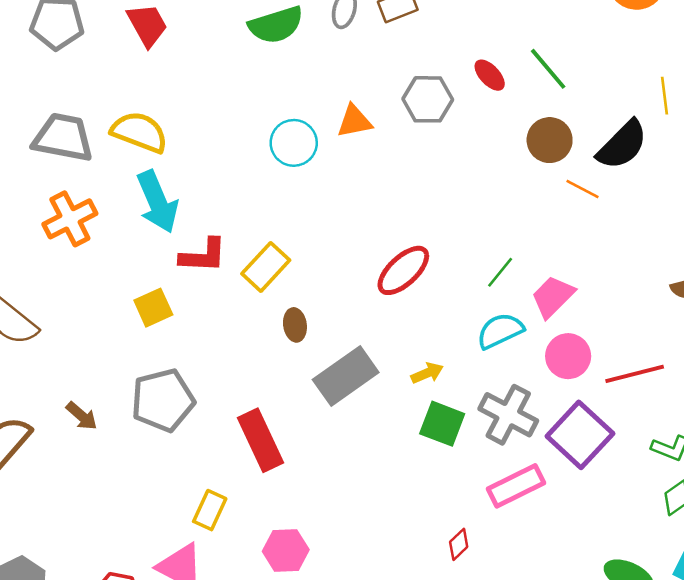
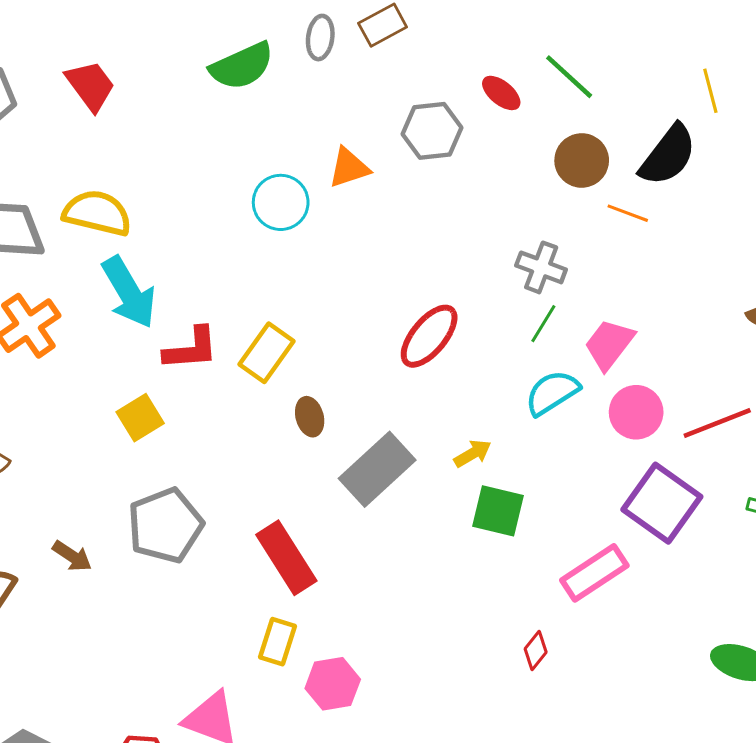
gray cross: (508, 415) -> (541, 267), moved, size x0.7
yellow rectangle: (210, 510) -> (277, 642), moved

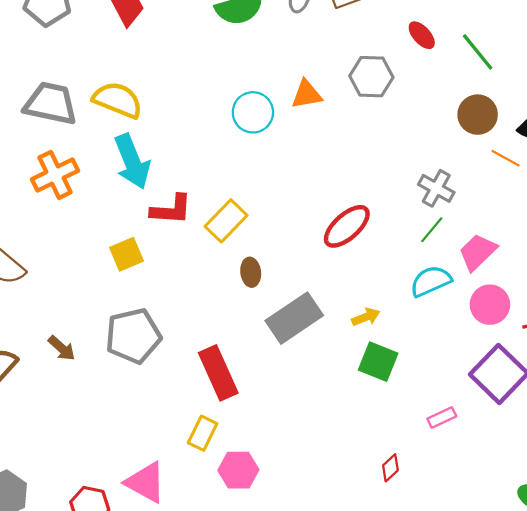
red ellipse: (501, 93) -> (422, 35), moved
pink rectangle: (594, 573) -> (442, 418), size x0.6

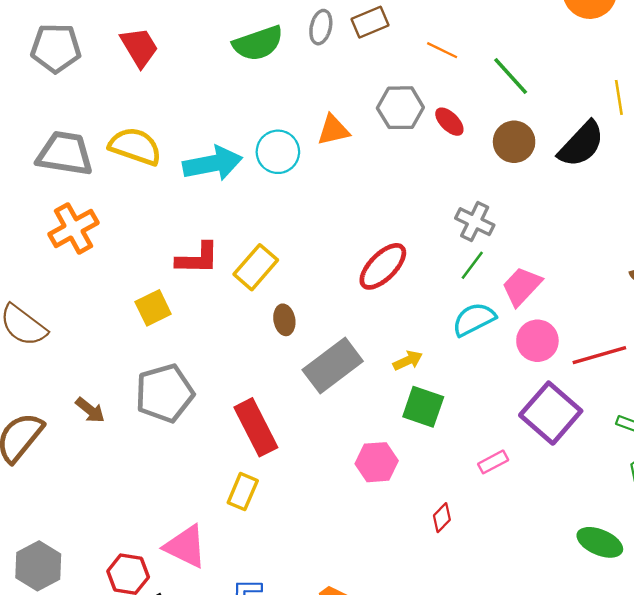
red ellipse: (422, 35) -> (449, 122), moved
orange line: (506, 158) -> (442, 50), moved
cyan arrow: (132, 162) -> (213, 163), moved, turned -76
pink hexagon: (238, 470) -> (377, 462), moved

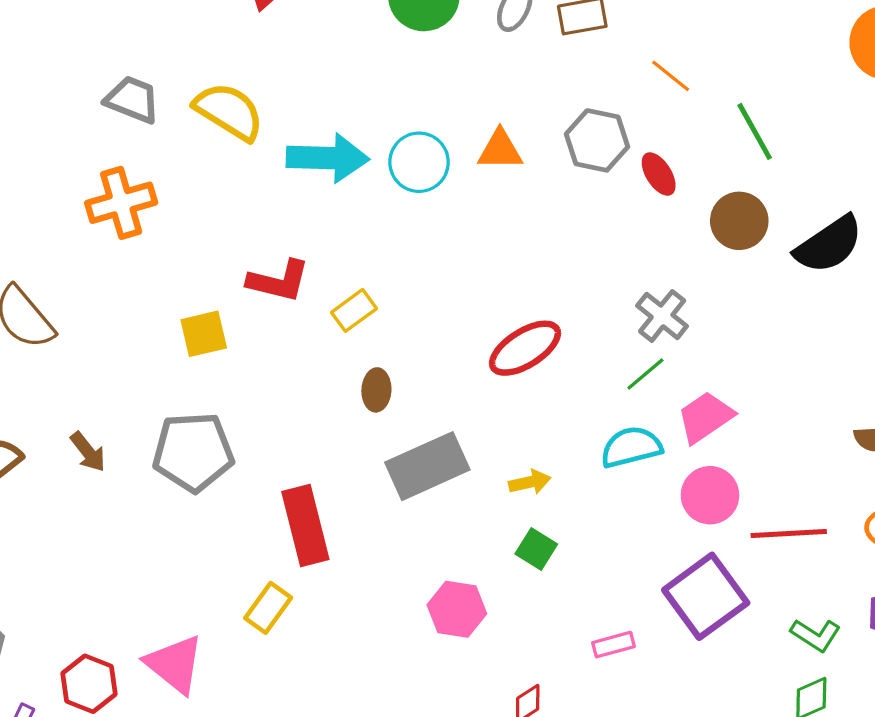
gray trapezoid: (65, 154) -> (132, 100), size x0.7
yellow rectangle: (256, 267) -> (354, 310), size x0.7
green square: (423, 407) -> (536, 549), size x0.7

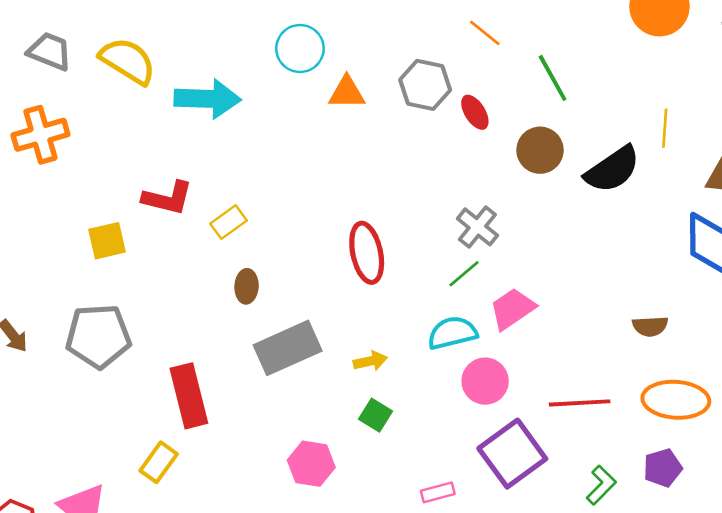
cyan circle: (419, 162) -> (300, 49), moved
red ellipse: (525, 348) -> (367, 253), turned -70
pink circle: (710, 495) -> (485, 381), moved
green L-shape: (816, 635) -> (601, 485), turned -78

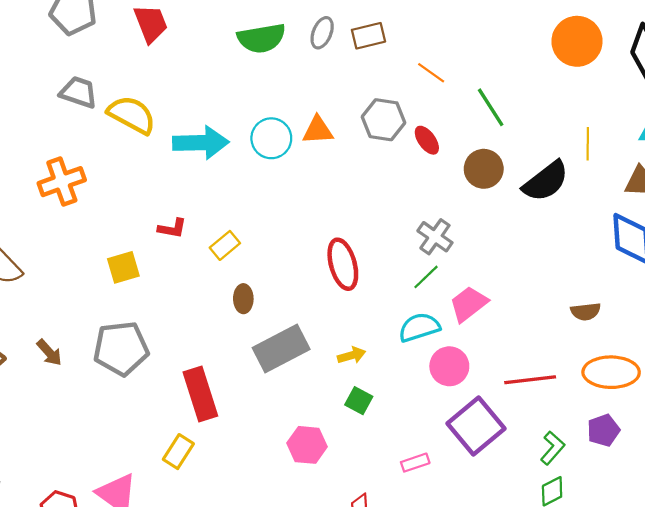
cyan circle: (300, 49) -> (271, 138), moved
gray trapezoid: (50, 51) -> (78, 92), moved
red L-shape: (168, 198) -> (172, 228), size x0.7

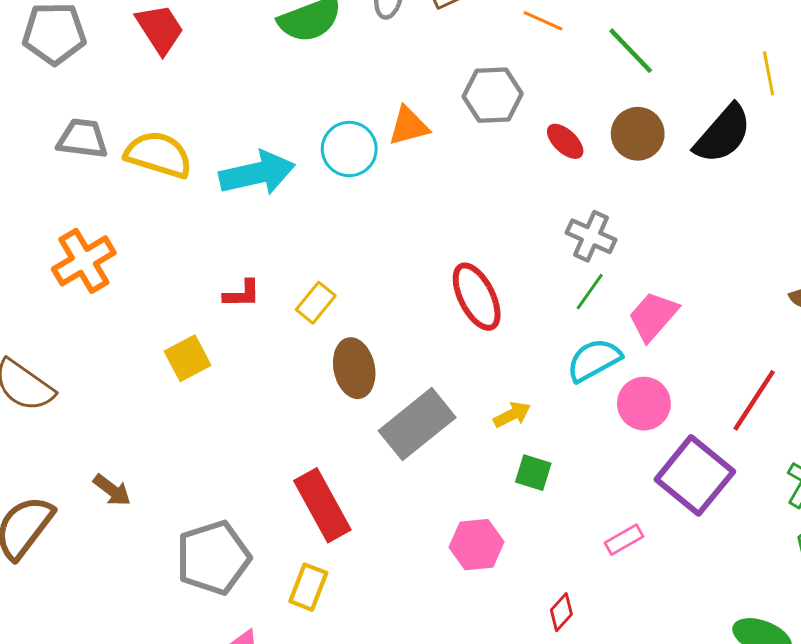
red ellipse: (427, 140) -> (565, 141), moved
brown ellipse: (243, 299) -> (354, 368), size x1.5
gray pentagon: (121, 348) -> (213, 558), moved
red line: (530, 380) -> (754, 400), turned -39

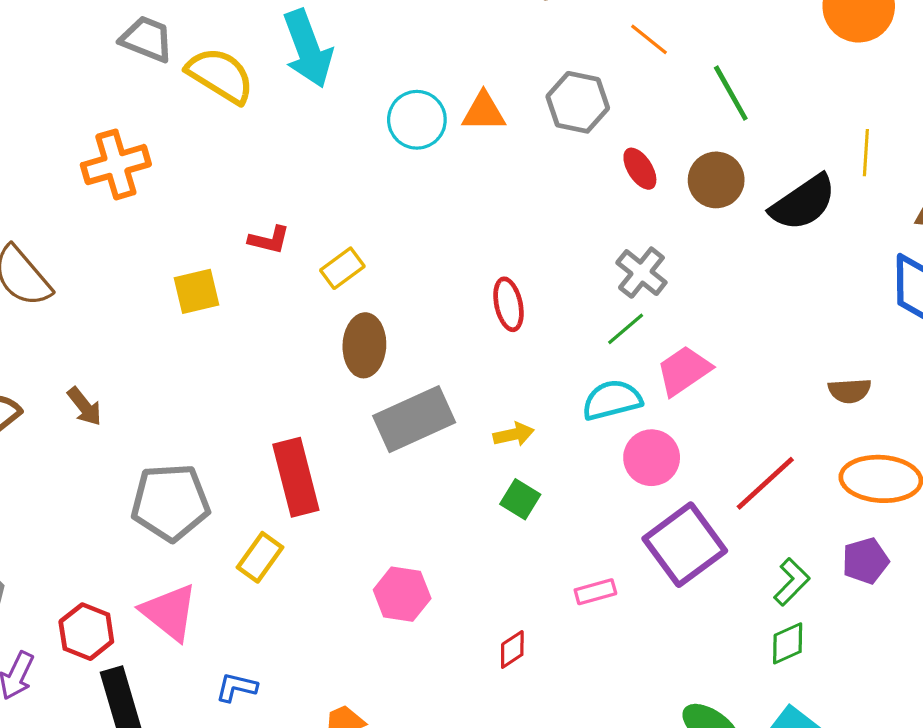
cyan arrow: (257, 173) -> (308, 49), moved, turned 68
red ellipse: (477, 297) -> (508, 304), size x0.7
pink hexagon: (477, 545) -> (402, 594), moved

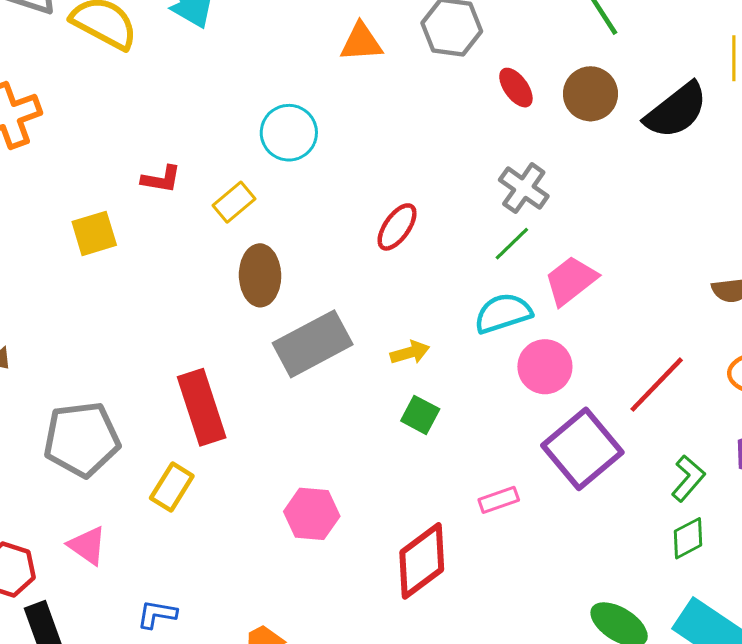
cyan circle: (417, 120) -> (289, 133), moved
red ellipse: (508, 304) -> (397, 227), turned 51
pink triangle: (169, 612) -> (87, 546), size x0.7
red diamond: (512, 649) -> (422, 561), size x2.0

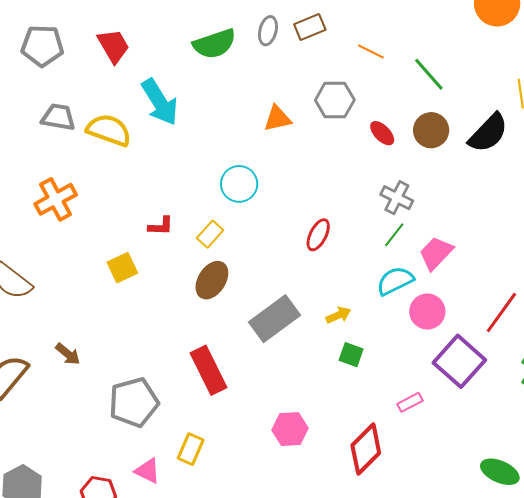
brown ellipse: (260, 275) -> (212, 280), moved, turned 42
yellow rectangle: (172, 487) -> (191, 449), moved

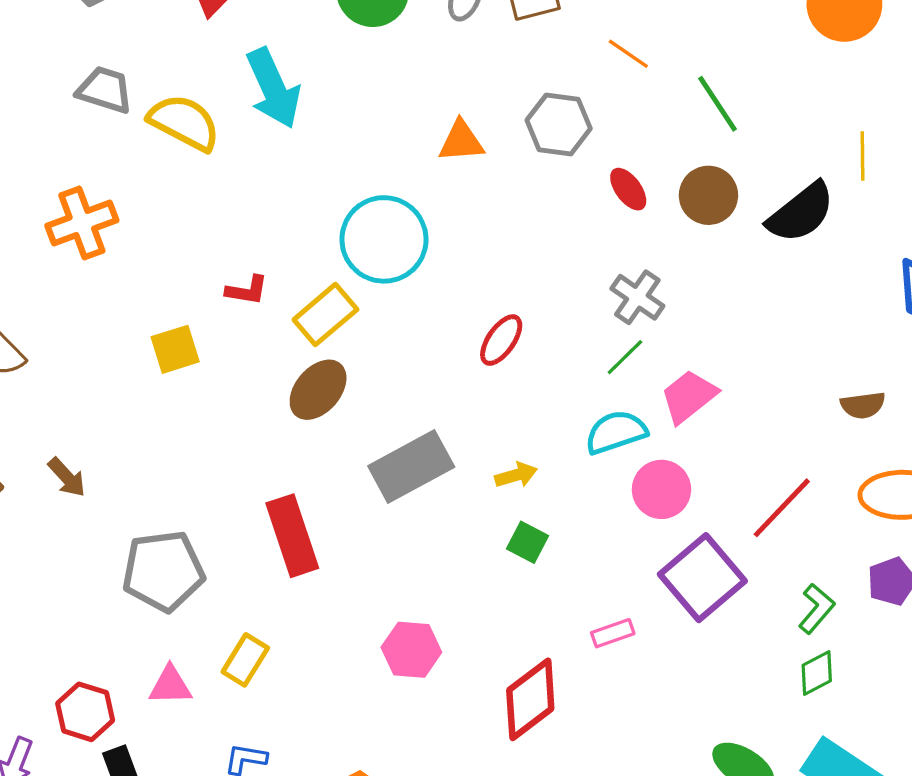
cyan circle: (239, 184) -> (384, 239), size x1.4
yellow rectangle: (210, 234) -> (325, 315), size x1.4
pink triangle: (148, 471) -> (170, 686), turned -36

